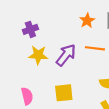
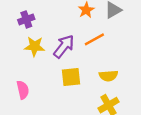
orange line: (95, 48) -> (94, 39), turned -36
yellow square: (64, 93) -> (71, 77), moved

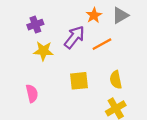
purple arrow: (64, 46) -> (74, 37), moved
yellow semicircle: (108, 76) -> (116, 80), turned 84

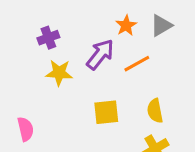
pink semicircle: (32, 93) -> (26, 129), moved

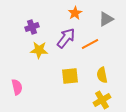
orange star: (126, 25) -> (75, 13), moved

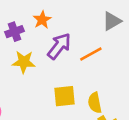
orange star: (75, 13) -> (42, 20), moved
yellow semicircle: (102, 75) -> (95, 103), moved

